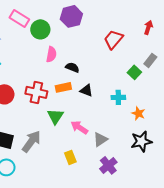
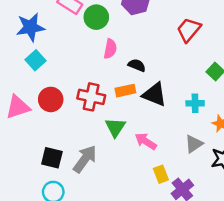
black triangle: (86, 90) -> (155, 94), size x1.5
gray triangle: (100, 139) -> (194, 144), moved
yellow rectangle: (70, 157) -> (161, 174), moved

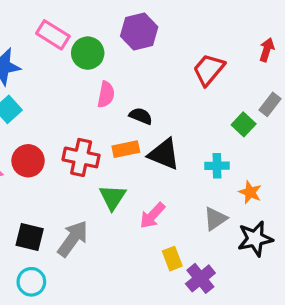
pink arrow: (146, 141) -> (152, 215), turned -80

